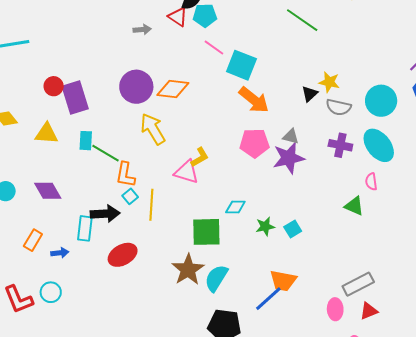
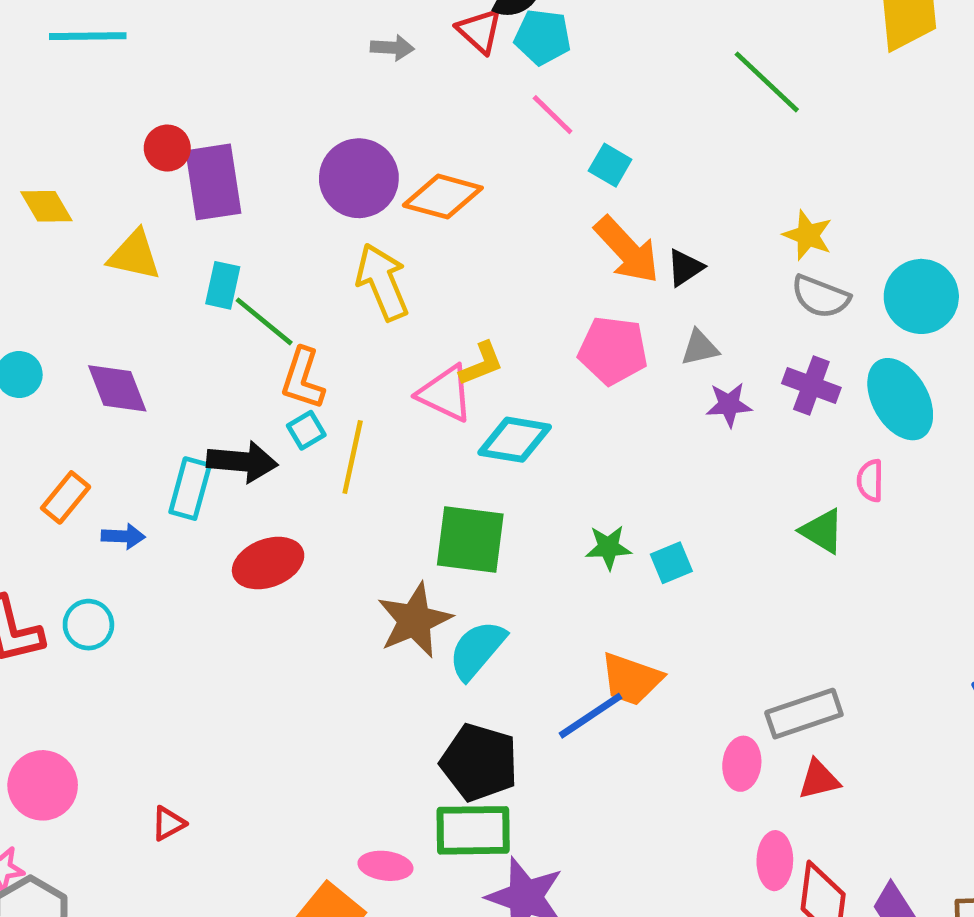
cyan square: (241, 65) -> (610, 165), size x0.6
black triangle: (310, 94) -> (685, 268), moved
gray triangle: (291, 136) -> (700, 348), turned -36
purple star: (289, 158) -> (729, 405), moved, size x0.6
cyan diamond: (235, 207) -> (515, 440), moved, size x1.4

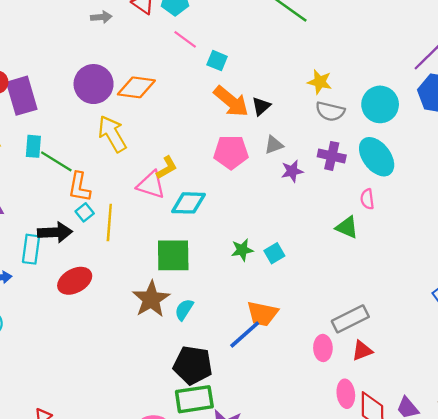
cyan semicircle: (477, 650) -> (184, 310), size x0.7

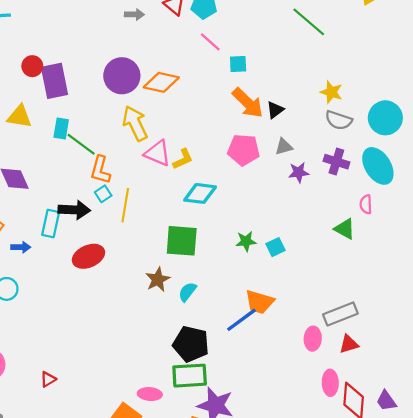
cyan square: (217, 61) -> (238, 64), turned -30
pink triangle: (151, 185) -> (158, 153), moved
brown star: (151, 299) -> (158, 280), size x0.7

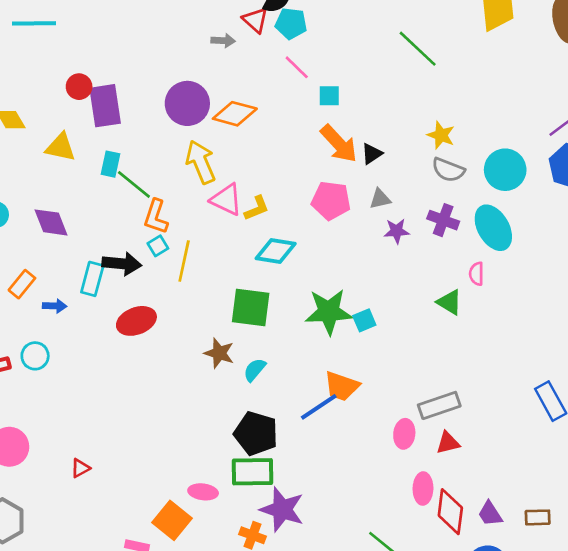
gray arrow: (134, 14) -> (223, 41), moved
green star: (246, 241) -> (329, 312), size x1.8
brown star: (158, 280) -> (219, 353), turned -30

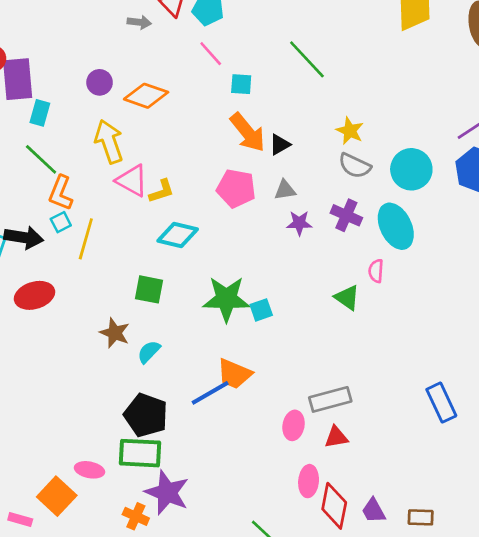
green line: (418, 49) -> (307, 59), moved
purple circle: (187, 103) -> (100, 82), size x0.6
cyan rectangle: (111, 164) -> (40, 113), moved
green square: (251, 307) -> (149, 289), size x0.7

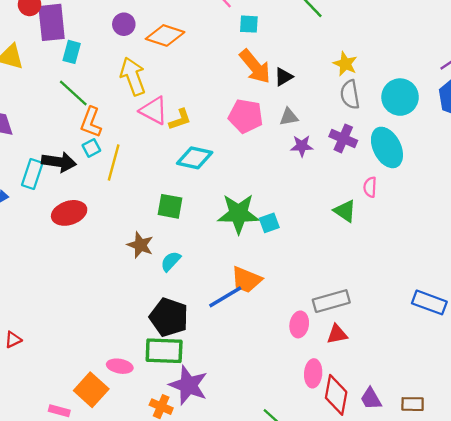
gray semicircle: (355, 166) -> (350, 95), turned 56
blue rectangle: (441, 403) -> (429, 302), turned -44

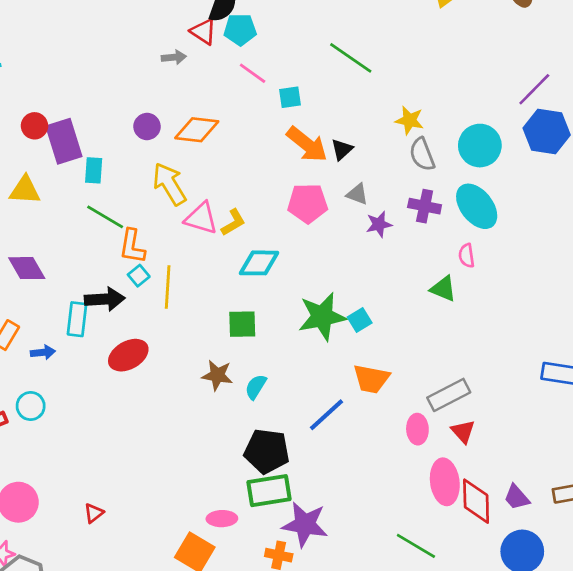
gray triangle: (289, 117) -> (357, 194), turned 42
orange trapezoid: (246, 280) -> (371, 379), moved
red triangle: (337, 334) -> (463, 432), turned -50
pink ellipse: (313, 373) -> (445, 482), size x1.4

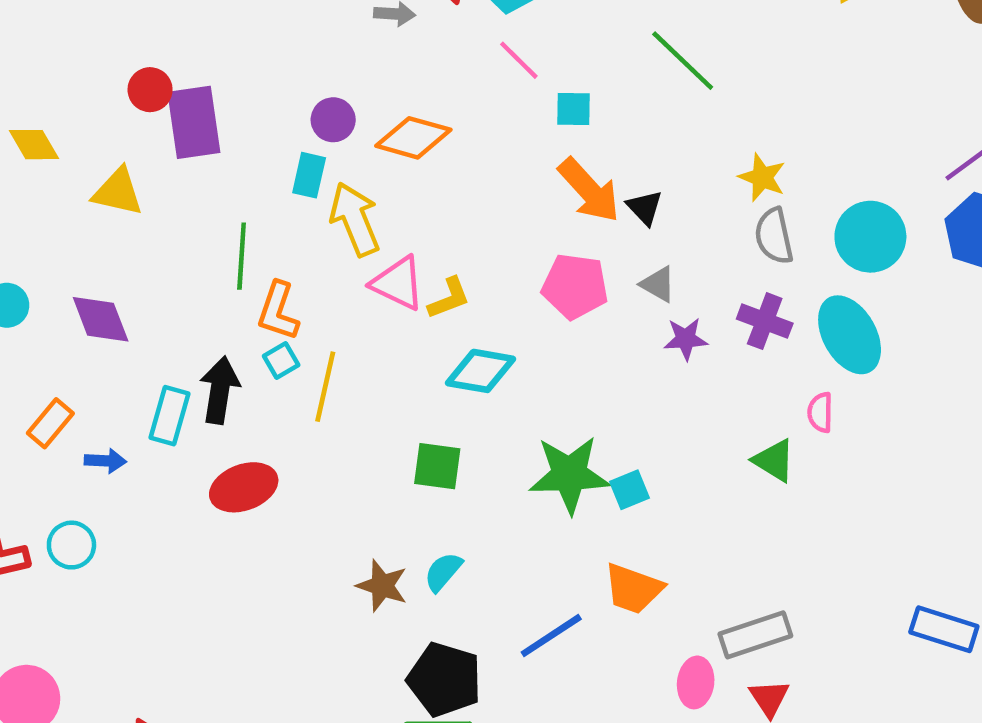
black triangle: (342, 150) -> (645, 208), turned -40
cyan rectangle: (94, 170) -> (309, 175), moved
green line: (105, 217) -> (242, 256), turned 54
black arrow: (105, 299) -> (220, 390), turned -87
brown star: (217, 375) -> (382, 586), moved

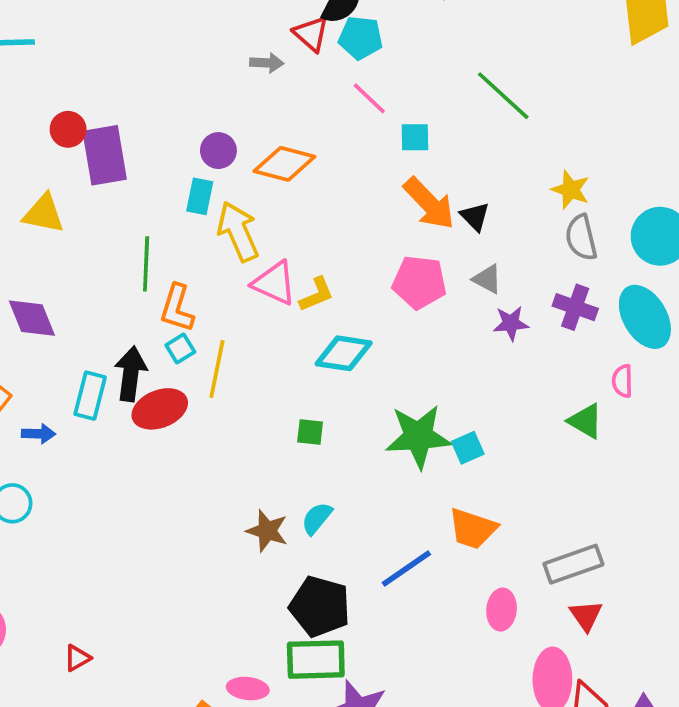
green square: (437, 466) -> (310, 432), size x0.7
red ellipse: (244, 487) -> (160, 409), moved
pink ellipse: (696, 682) -> (502, 610), moved

